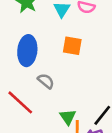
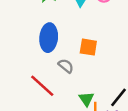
orange square: (72, 46) -> (88, 47), moved

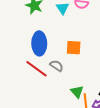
red line: (42, 86) -> (37, 69), moved

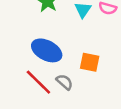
blue ellipse: (39, 43) -> (47, 50), turned -70

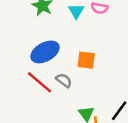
blue ellipse: (47, 50) -> (45, 52), turned -52

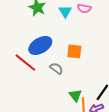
red line: (39, 82) -> (25, 63), moved

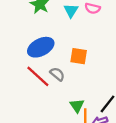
red line: (25, 63) -> (38, 76), moved

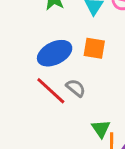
orange square: (79, 56) -> (94, 48), moved

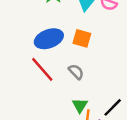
gray semicircle: (76, 88) -> (76, 72), moved

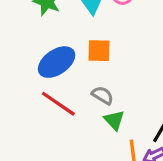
green triangle: (80, 105) -> (114, 120), moved

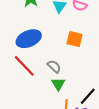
orange square: (99, 51) -> (75, 39), moved

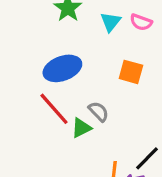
green triangle: (58, 84) -> (81, 128), moved, turned 32

